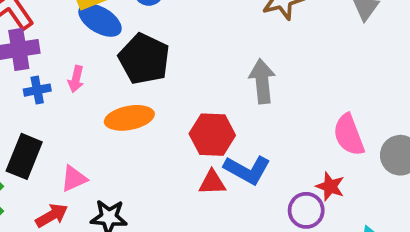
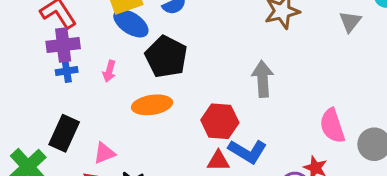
blue cross: (37, 90) -> (67, 71), moved

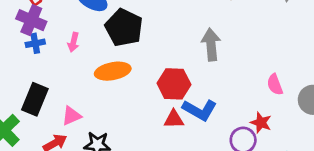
purple cross: (63, 45) -> (31, 20), turned 32
pink semicircle: (332, 126) -> (275, 85), size x0.7

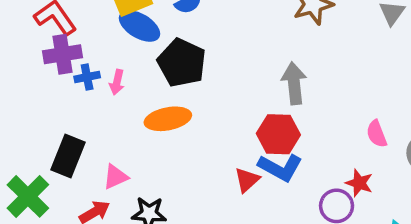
purple cross: (31, 20) -> (62, 54), turned -32
blue cross: (35, 43) -> (87, 77), moved
red hexagon: (174, 84) -> (278, 134), moved
red triangle: (174, 119) -> (247, 180), turned -40

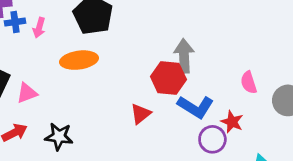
gray arrow: (294, 83) -> (184, 56), moved
blue L-shape: (280, 167) -> (196, 107), moved
pink triangle: (115, 177) -> (27, 93), moved

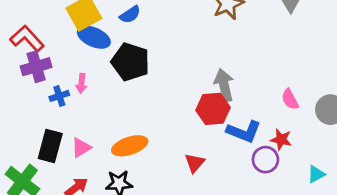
blue cross: (15, 22) -> (59, 96), moved
orange ellipse: (79, 60) -> (130, 146), moved
red triangle: (141, 114) -> (195, 163), moved

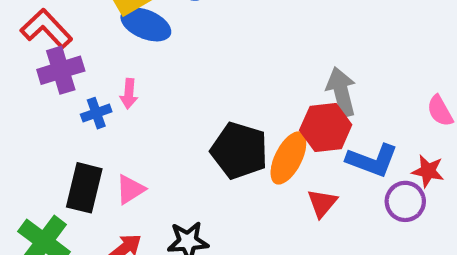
black pentagon: (130, 62) -> (239, 151), moved
orange ellipse: (130, 146) -> (288, 158), moved, turned -44
red triangle: (195, 163) -> (322, 203), moved

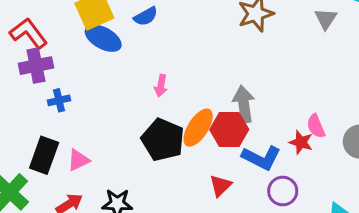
pink arrow: (129, 94) -> (161, 86), moved
orange ellipse: (288, 158) -> (198, 128), moved
red star: (428, 171) -> (301, 142), moved

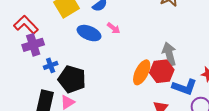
blue ellipse: (103, 38) -> (89, 33), moved
pink arrow: (161, 86) -> (114, 28), moved, turned -56
black pentagon: (163, 140) -> (72, 79), moved

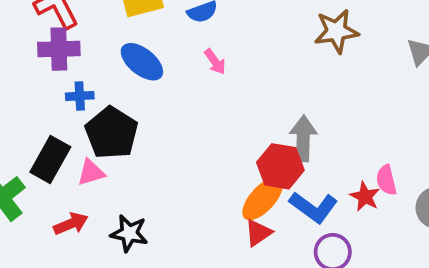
blue ellipse: (89, 33) -> (142, 62), moved
orange ellipse: (142, 72) -> (263, 199), moved

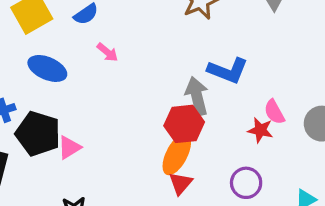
pink triangle: (91, 172) -> (69, 147), moved
blue L-shape: (314, 207) -> (228, 71), moved

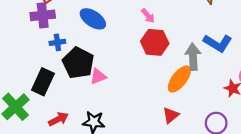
pink arrow: (107, 52) -> (148, 16), moved
red hexagon: (184, 124) -> (155, 42), moved
orange ellipse: (177, 154) -> (179, 79), moved

